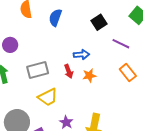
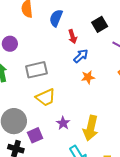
blue arrow: (82, 55) -> (81, 56), turned -42
red arrow: (69, 71) -> (73, 37), moved

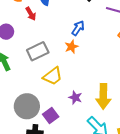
red arrow: (73, 37) -> (31, 14), moved
orange star: (88, 77) -> (71, 47), moved

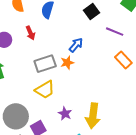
red arrow: (31, 14) -> (30, 33), moved
gray rectangle: (38, 51) -> (45, 64), moved

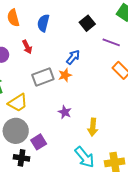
yellow trapezoid: (45, 90) -> (18, 103), moved
purple star: (65, 114) -> (65, 112), moved
yellow arrow: (93, 116) -> (93, 127), size x0.7

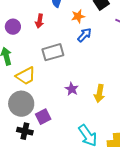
red arrow: (27, 47) -> (40, 21), turned 32
orange star: (65, 75) -> (78, 16), moved
yellow arrow: (93, 127) -> (99, 93), moved

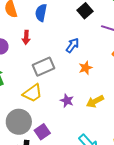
orange star: (78, 16) -> (86, 68), moved
yellow trapezoid: (26, 76) -> (33, 93), moved
yellow arrow: (99, 93) -> (95, 101), turned 60

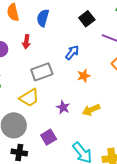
purple square: (42, 132) -> (49, 137), moved

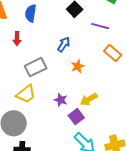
purple square: (49, 137) -> (76, 117), moved

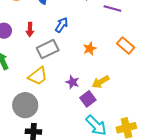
red arrow: (17, 39) -> (30, 30), moved
blue arrow: (64, 44) -> (62, 25), moved
orange rectangle: (113, 53) -> (126, 46), moved

